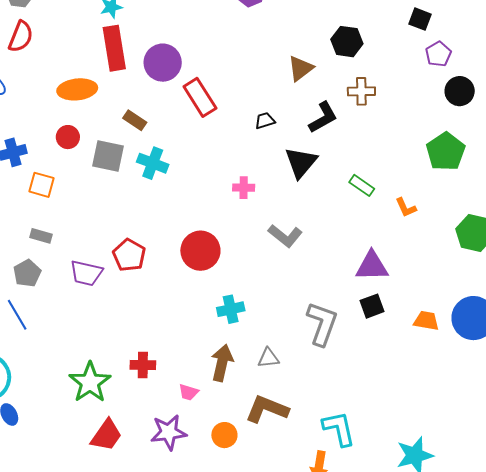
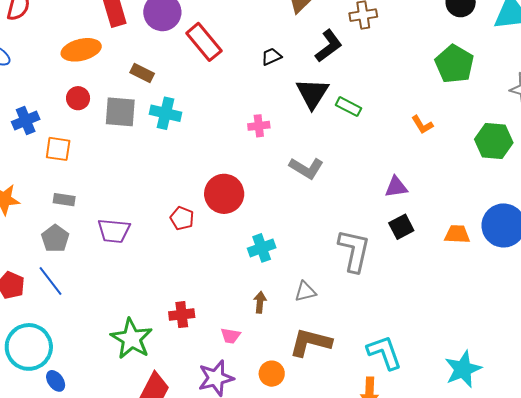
green rectangle: (362, 185) -> (349, 107), moved
red pentagon: (129, 255) -> (182, 218), moved, size x0.7
purple triangle: (372, 266) -> (396, 187), size x0.7
brown arrow: (222, 363) -> (260, 302), size x0.6

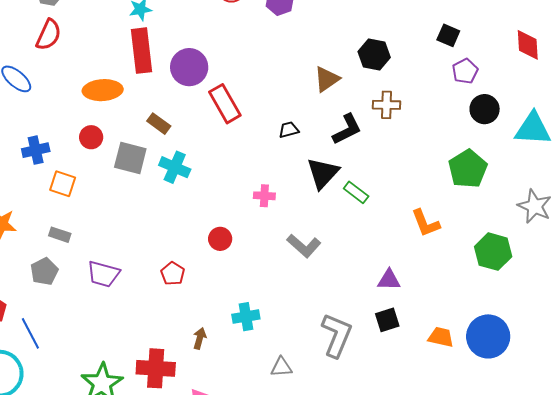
orange L-shape: (422, 125) -> (426, 223), size x1.4
red circle: (224, 194) -> (220, 239), moved, size x0.6
blue line: (51, 281) -> (30, 333), moved
brown arrow: (260, 302) -> (200, 338), moved
red cross: (182, 315) -> (156, 368), size x1.5

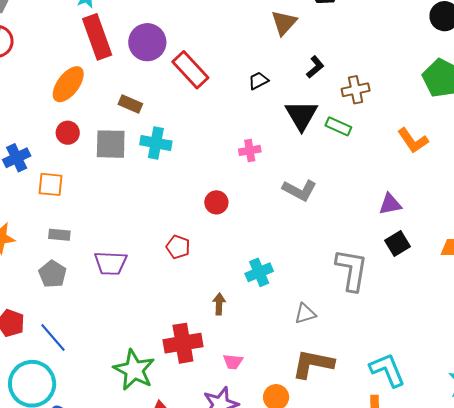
orange ellipse: (103, 90) -> (68, 84), turned -36
brown cross: (386, 105) -> (356, 90), moved
black L-shape: (347, 129) -> (315, 67), size x0.7

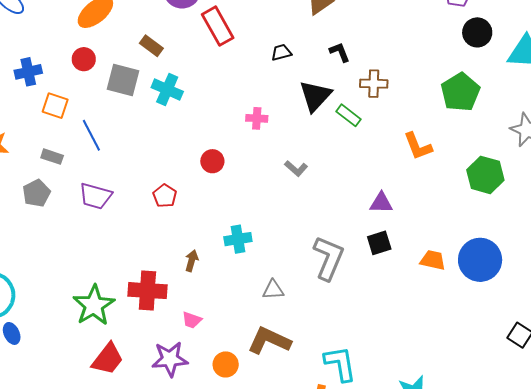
black L-shape: (315, 67) -> (340, 52), turned -85
gray L-shape: (300, 190) -> (296, 168), size x0.7
blue line: (53, 338) -> (91, 135), moved

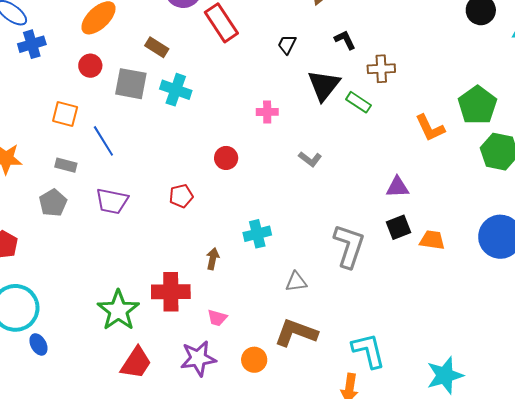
black trapezoid: (281, 52) -> (287, 44), turned -45
blue cross: (28, 72) -> (32, 44), moved
green pentagon: (460, 92) -> (477, 105), moved
red pentagon: (165, 196) -> (181, 196), turned 30
orange trapezoid: (433, 260) -> (432, 240), moved

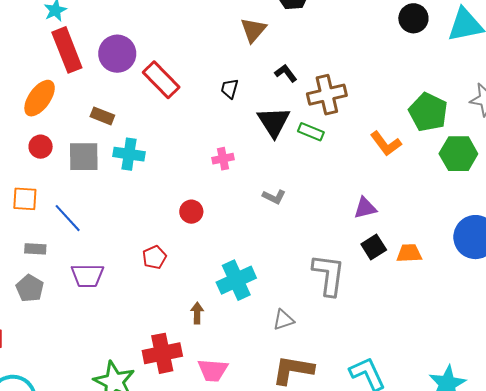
brown cross: (381, 69) -> (327, 95), size x1.4
cyan cross: (257, 234) -> (236, 280), size x1.4
pink trapezoid: (217, 318) -> (213, 370), size x1.5

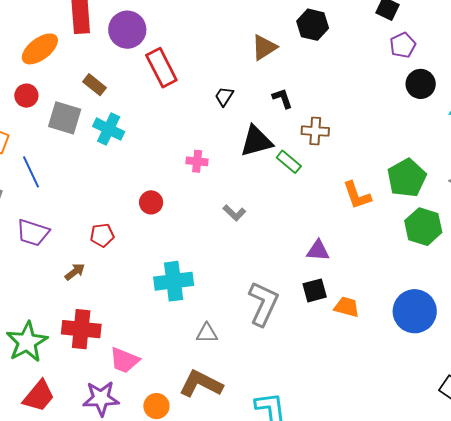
brown cross: (327, 95) -> (315, 131), size x0.7
black triangle: (274, 122) -> (256, 141), turned 30
brown arrow: (197, 313) -> (75, 272), moved, turned 35

